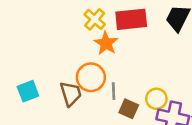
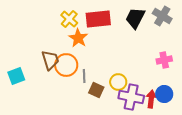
brown trapezoid: (71, 94) -> (50, 60), moved

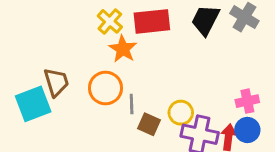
brown trapezoid: (50, 60) -> (56, 82), moved
pink cross: (164, 60) -> (247, 101), moved
cyan square: (16, 76) -> (33, 104), size x1.4

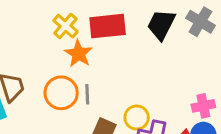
gray line: (132, 104) -> (87, 94), moved

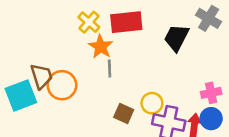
black trapezoid: (161, 25) -> (176, 38), moved
orange circle: (61, 93) -> (62, 85), moved
gray line: (87, 94) -> (110, 68), moved

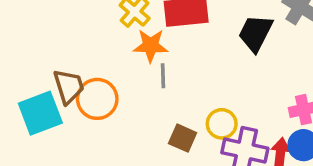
orange star: (101, 47) -> (151, 46), turned -30

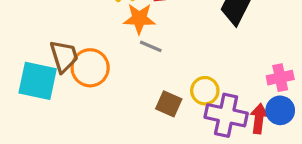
gray line: (163, 76) -> (151, 46), turned -65
cyan square: (40, 113) -> (38, 81), turned 33

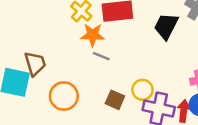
orange circle: (90, 68) -> (64, 96), moved

